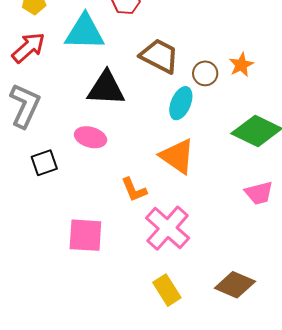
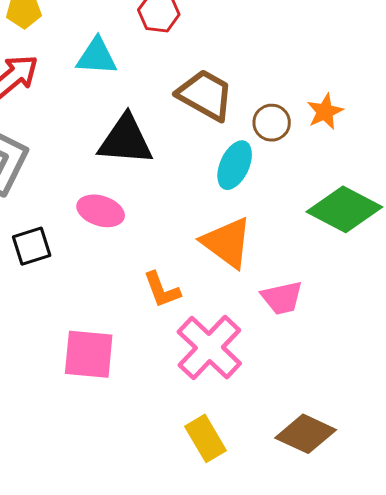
cyan triangle: (85, 32) -> (97, 57), size x0.7
pink trapezoid: (259, 193) -> (282, 298), moved

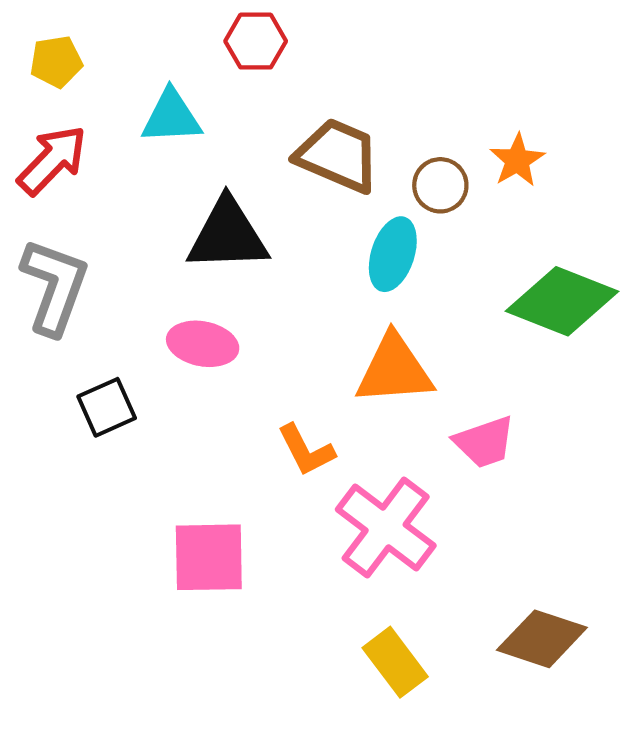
orange triangle: (227, 243) -> (394, 370), turned -34

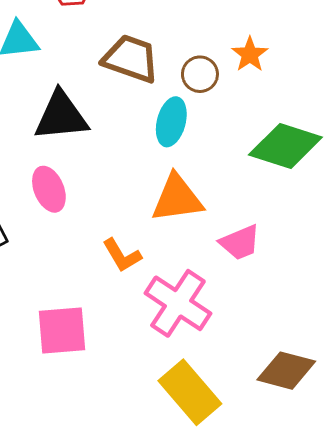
pink ellipse: (203, 344) -> (49, 189), turned 60
yellow rectangle: (395, 662) -> (190, 392), size x1.4

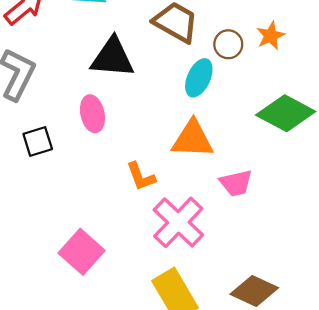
pink square: (62, 330) -> (82, 252), moved, turned 36

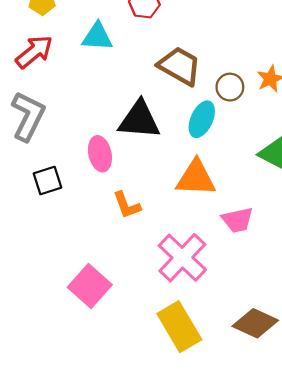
black triangle: (112, 58) -> (139, 120), moved
orange L-shape: (141, 176) -> (127, 205), moved

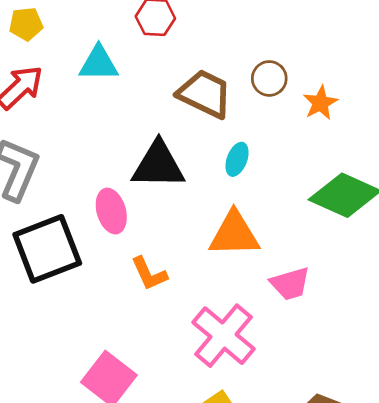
brown circle: (230, 87) -> (269, 78), moved
cyan ellipse: (202, 119) -> (237, 159), size x0.7
black square: (48, 180) -> (47, 249), size x1.8

